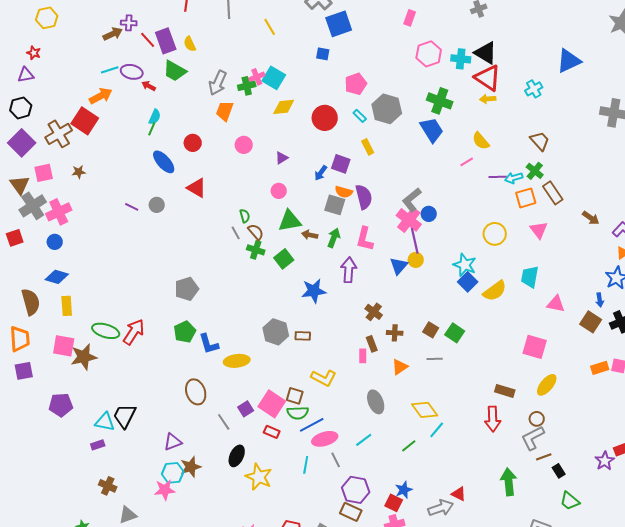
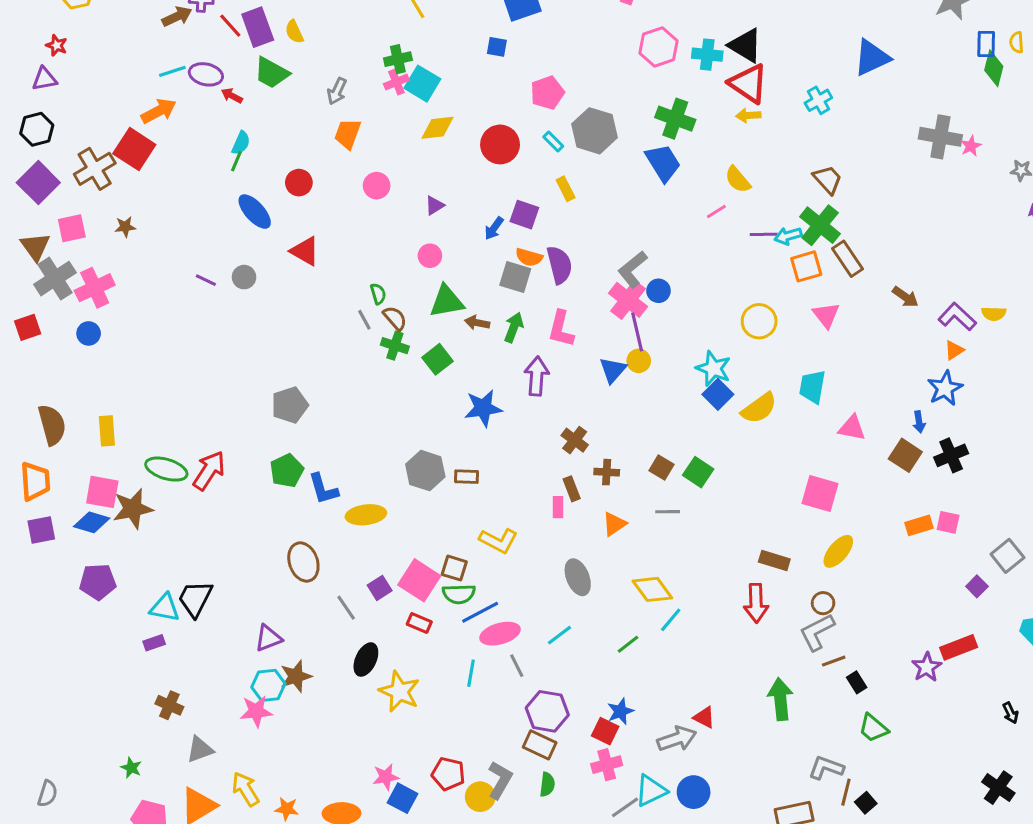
gray arrow: (218, 83) -> (337, 91), size x0.7
green cross: (247, 86) -> (398, 59), moved
green cross: (535, 171) -> (820, 225), size x1.5
blue diamond: (57, 277) -> (92, 522), moved

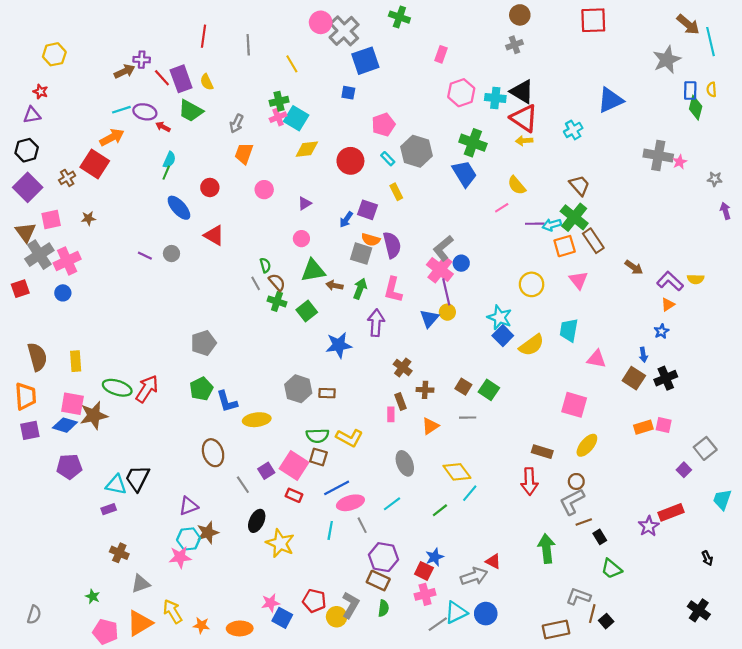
brown cross: (95, 169) -> (67, 178), size x0.6
blue star: (945, 388) -> (661, 331), size x0.6
green semicircle: (459, 594) -> (317, 436), moved

